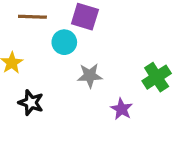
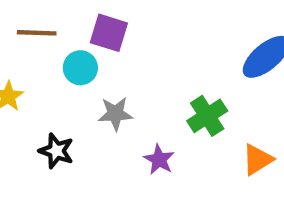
black star: (31, 103) -> (56, 151), moved

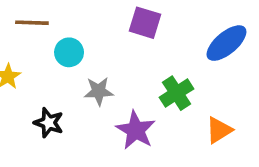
purple square: (109, 33) -> (145, 23), moved
purple star: (159, 160) -> (136, 130), size x1.5

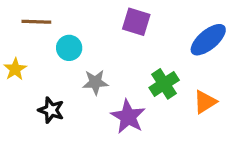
orange triangle: (219, 130) -> (205, 102), moved

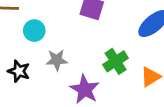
black star: (51, 110) -> (19, 71), moved

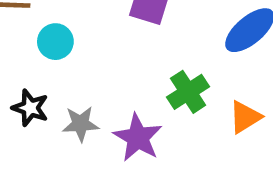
gray star: (57, 60) -> (81, 124), moved

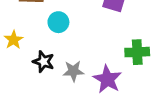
green cross: (188, 92) -> (137, 52), turned 30

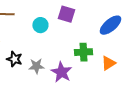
cyan circle: (58, 22) -> (40, 25), moved

